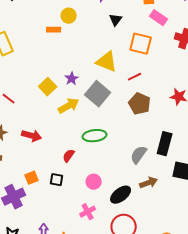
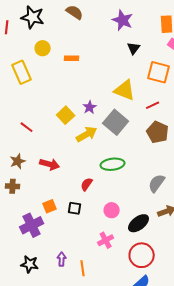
yellow circle: (69, 16) -> (43, 48), moved

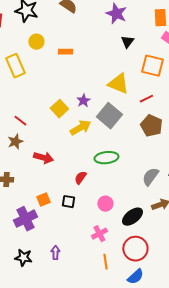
brown star: (18, 161) -> (15, 142), moved
orange line: (83, 268) -> (105, 262), moved

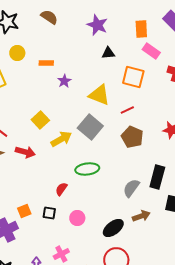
black triangle: (127, 42) -> (108, 53), turned 48
purple star: (83, 101) -> (64, 81), moved
red arrow: (43, 158) -> (25, 152), moved
pink circle: (105, 204) -> (77, 218), moved
pink cross: (99, 234) -> (61, 254), moved

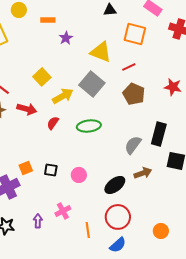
red semicircle: (61, 189) -> (53, 123), moved

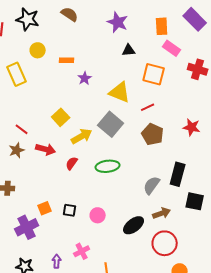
red circle: (118, 217) -> (165, 243), moved

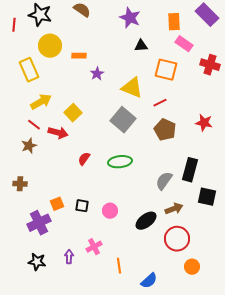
yellow circle: (38, 50) -> (50, 46), size x1.5
yellow arrow: (82, 136) -> (41, 102), moved
red arrow: (46, 149) -> (58, 133), moved

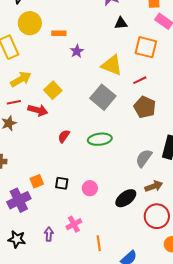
red line: (34, 125) -> (14, 102), turned -48

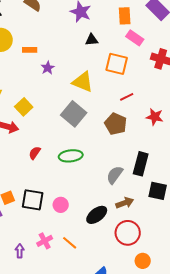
red line: (140, 80) -> (127, 97), moved
black square: (62, 183) -> (33, 200), size x1.6
orange line: (99, 243) -> (70, 243), moved, turned -42

